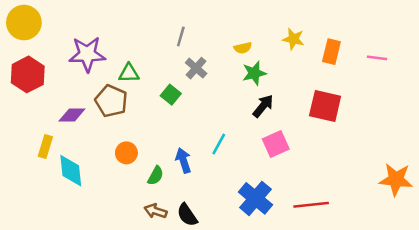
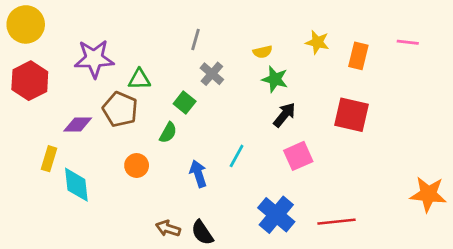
pink line: (377, 58) -> (408, 42), moved
green star: (254, 73) -> (275, 79), turned 30
green semicircle: (156, 176) -> (168, 133), moved

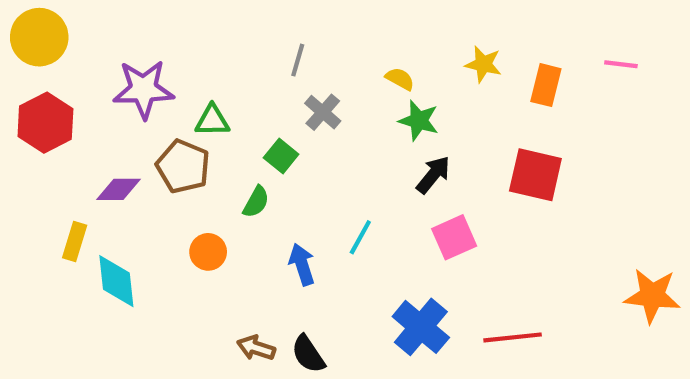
yellow semicircle: (263, 52) -> (400, 79), turned -138

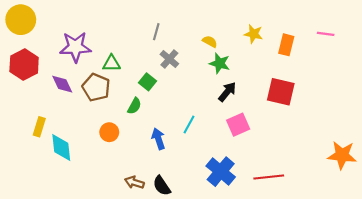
purple diamond: (118, 189) -> (62, 84), moved, turned 65

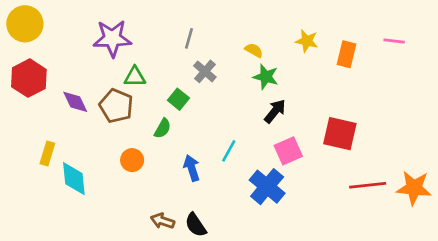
purple star: (75, 47) -> (112, 38), moved
red square: (281, 92) -> (340, 134), moved
blue cross: (221, 172) -> (267, 187), moved
red line: (269, 177) -> (368, 185), moved

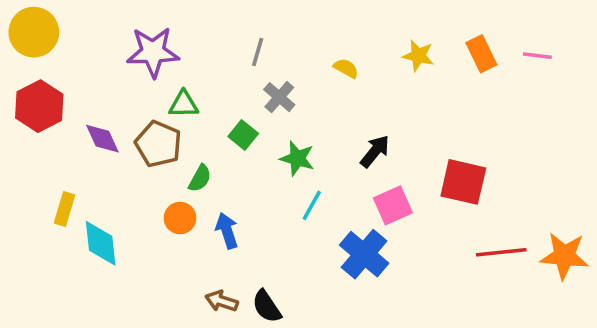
orange rectangle: (346, 54) -> (481, 54), moved, turned -40
green star: (266, 77) -> (297, 158), moved
green semicircle: (163, 128) -> (200, 178), moved
blue arrow: (192, 168) -> (227, 231), moved

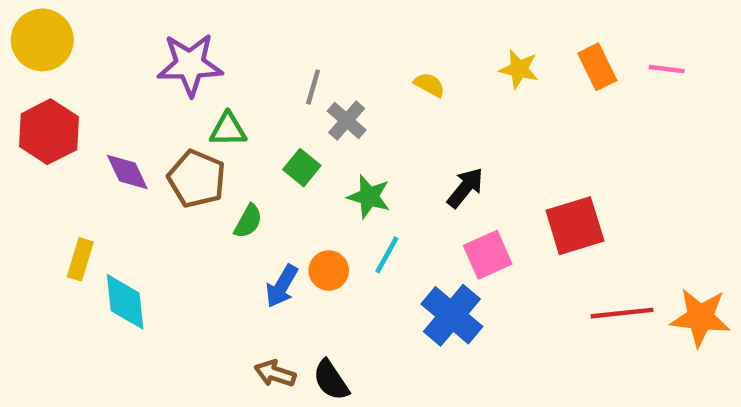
gray line: (258, 52) -> (313, 87), moved
red square: (463, 182) -> (575, 226), turned -30
orange circle: (180, 218) -> (329, 270), moved
blue arrow: (227, 231) -> (282, 286), turned -132

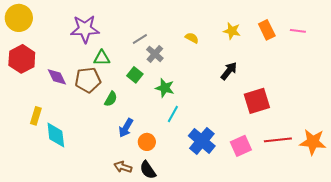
gray line: (313, 87) -> (140, 39), turned 42
brown pentagon: (197, 179) -> (88, 80), turned -30
black arrow: (465, 188) -> (229, 71), moved
pink square: (488, 255) -> (241, 146), moved
orange circle: (329, 270) -> (147, 142), moved

